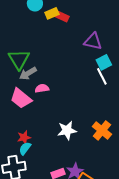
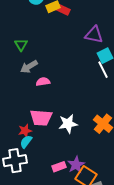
green triangle: (19, 59) -> (21, 45), moved, size x0.6
pink trapezoid: (21, 98) -> (41, 118), moved, turned -35

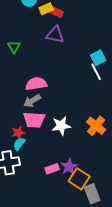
purple triangle: (94, 35) -> (55, 35), moved
gray arrow: (29, 67) -> (32, 101), moved
pink semicircle: (43, 82) -> (36, 84), size x1.5

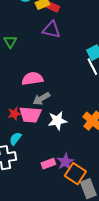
gray arrow: (32, 101) -> (41, 99), moved
red star: (18, 133) -> (14, 114), moved

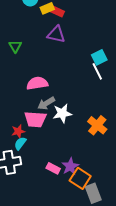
red star: (14, 114) -> (18, 131), moved
white star: (57, 121) -> (62, 113), moved
pink rectangle: (48, 164) -> (53, 168), turned 48

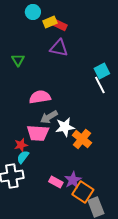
orange cross: (97, 125) -> (82, 139), moved

